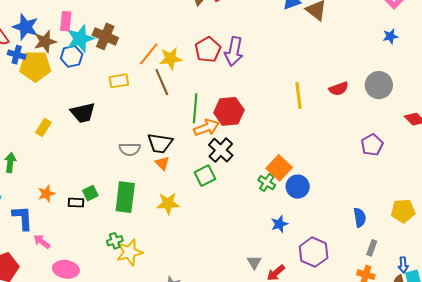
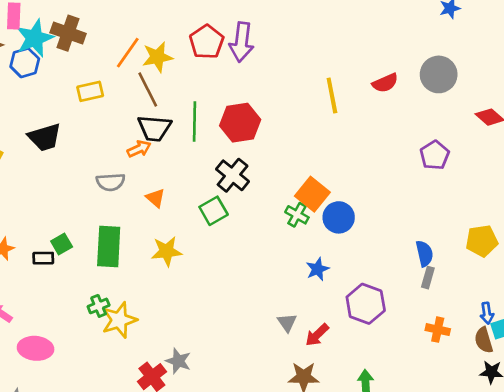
orange arrow: (206, 128) -> (139, 149), moved, size x0.7
black trapezoid: (160, 143) -> (154, 128), moved
gray rectangle: (372, 248) -> (428, 278), moved

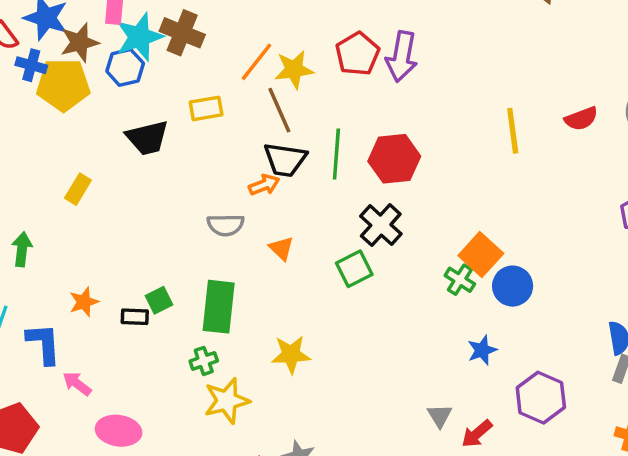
black trapezoid: (45, 137) -> (147, 138), moved
yellow star: (167, 251) -> (291, 354), moved
green cross: (99, 306) -> (204, 361), moved

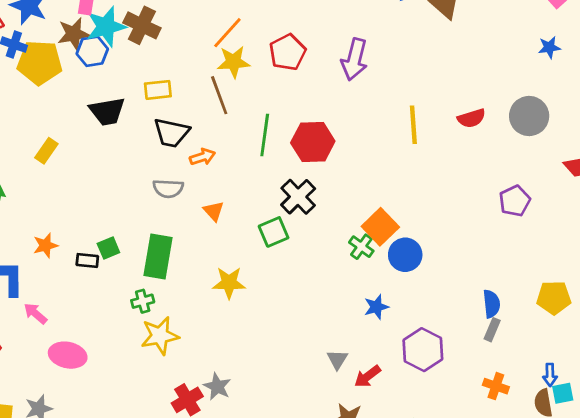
brown star: (80, 42) -> (74, 34), moved
purple arrow: (402, 57) -> (354, 59), moved
orange line: (257, 62) -> (227, 33), moved
black trapezoid: (285, 160) -> (171, 133), moved
yellow star: (291, 354) -> (229, 283), moved

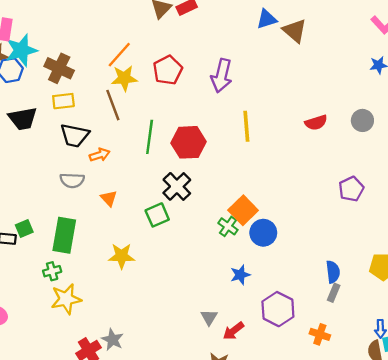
brown cross: (142, 25) -> (59, 68), moved
gray circle: (529, 116) -> (362, 120), size x0.7
yellow line: (413, 125) -> (246, 126), moved
orange cross: (496, 386) -> (320, 334), moved

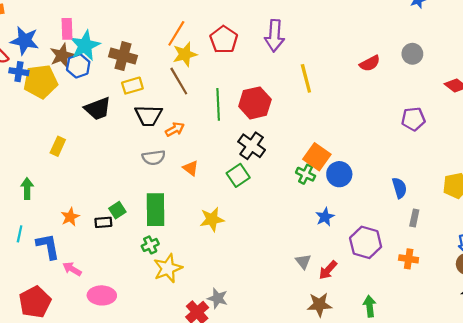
purple pentagon: (351, 189) -> (413, 119), turned 30
blue semicircle: (333, 272) -> (399, 188), moved

